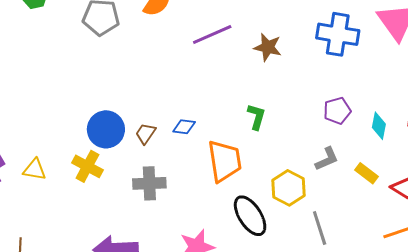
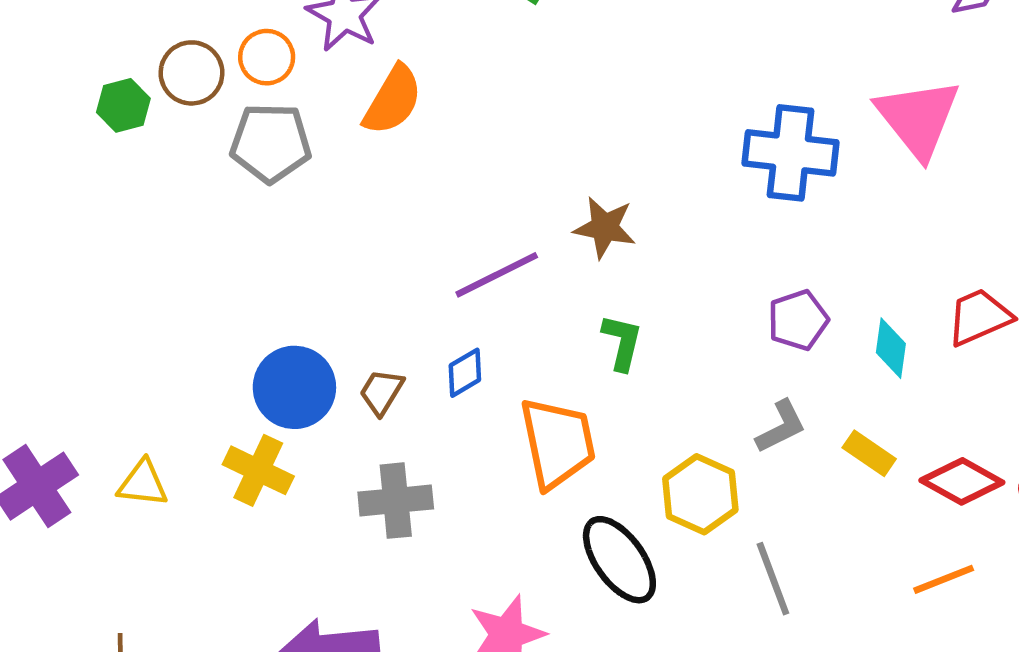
purple line: (212, 35) -> (497, 275), moved
brown star: (268, 47) -> (605, 227), moved
blue diamond: (184, 127) -> (465, 373), turned -35

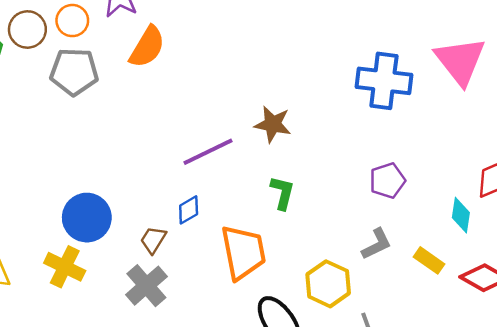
cyan diamond: (891, 348) -> (461, 215), moved
brown trapezoid: (381, 392) -> (153, 240), moved
gray cross: (396, 501) -> (146, 286), turned -36

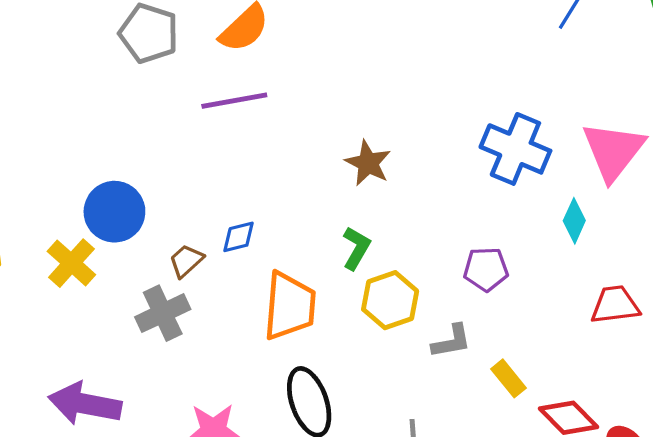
purple line: (208, 152) -> (234, 101), moved
cyan diamond: (461, 215) -> (574, 221), moved
yellow hexagon: (328, 284) -> (390, 300), moved

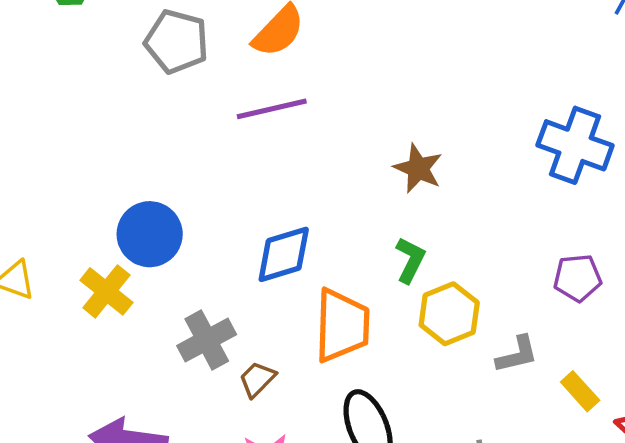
blue diamond: (239, 237) -> (284, 254), size x1.6
brown trapezoid: (186, 261) -> (257, 379), moved
purple pentagon: (486, 269) -> (578, 278), moved

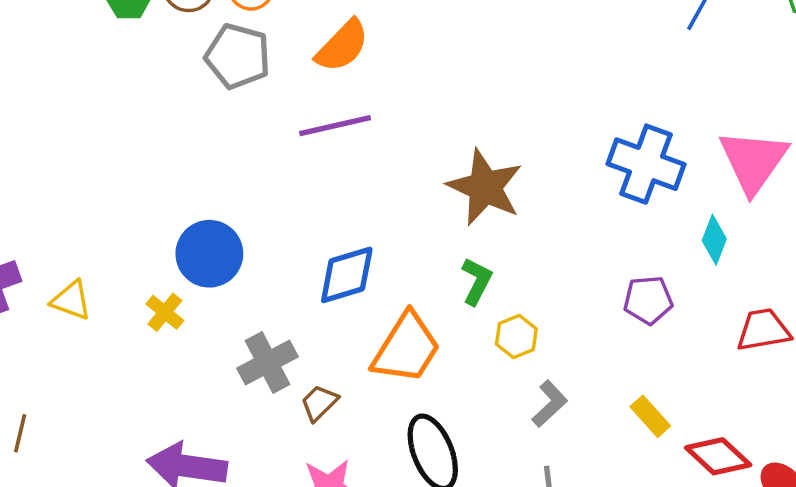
brown star: (418, 168) -> (485, 187), size x1.5
yellow cross: (106, 291) -> (165, 312), size x0.7
yellow hexagon: (449, 314) -> (516, 336), size x0.7
orange trapezoid: (342, 326) -> (406, 348), turned 30
gray L-shape: (517, 354) -> (550, 404), moved, turned -30

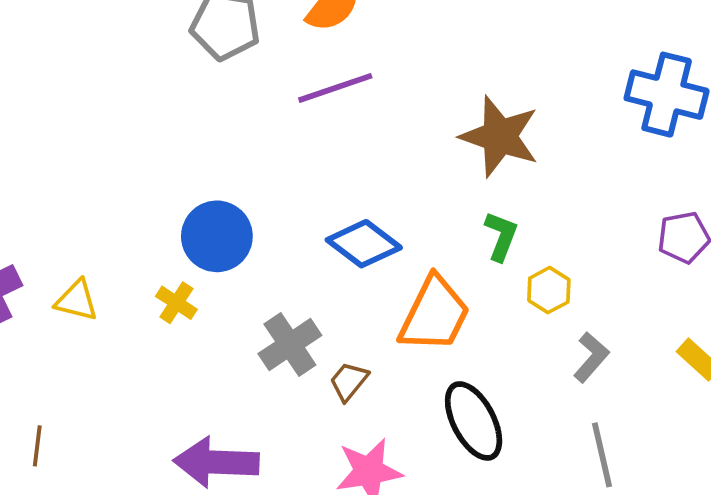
blue diamond: (347, 275) -> (364, 244), turned 60

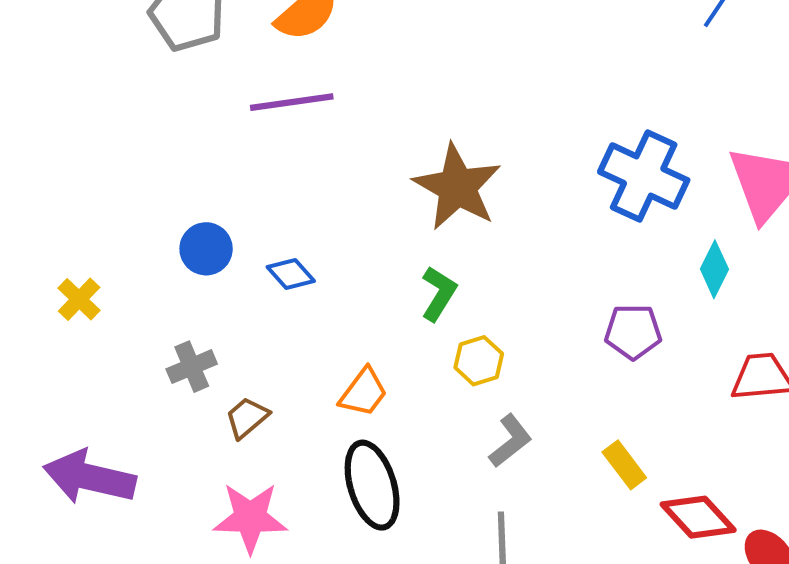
blue circle: (217, 236) -> (206, 249), moved, size x0.7
blue diamond: (364, 244) -> (291, 274), size x0.6
orange trapezoid: (434, 314) -> (363, 392), moved, size x0.6
gray cross: (290, 344) -> (192, 367), size x0.7

